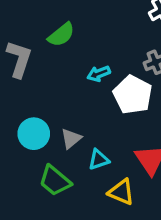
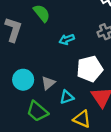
green semicircle: (61, 35) -> (42, 13), turned -90
white pentagon: (133, 95) -> (90, 69), moved, turned 30

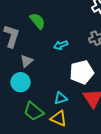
gray triangle: (48, 83) -> (27, 61), moved
yellow triangle: (82, 119) -> (59, 118), moved

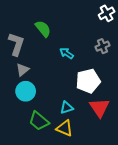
cyan arrow: (61, 45) -> (67, 53), turned 56
gray triangle: (27, 61) -> (23, 70), moved

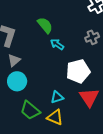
green semicircle: (43, 29) -> (45, 25), moved

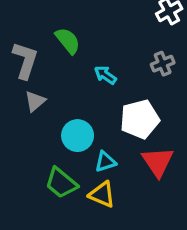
green semicircle: (45, 25) -> (68, 41), moved
cyan circle: (17, 81) -> (78, 136), moved

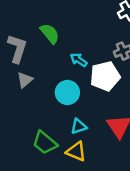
white pentagon: (140, 119) -> (105, 76), moved
cyan circle: (78, 136) -> (67, 92), moved

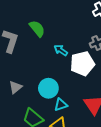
gray triangle: (25, 80) -> (16, 87), moved
cyan circle: (67, 92) -> (48, 88), moved

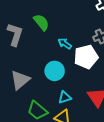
gray triangle: (16, 87) -> (20, 80), size x1.5
cyan circle: (48, 88) -> (55, 71), moved

